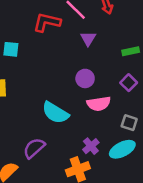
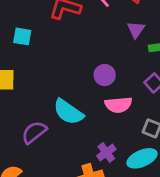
purple triangle: (88, 39) -> (136, 30), moved
purple semicircle: (34, 148) -> (34, 132), moved

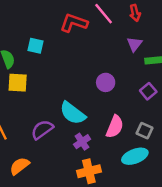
pink semicircle: (118, 105) -> (115, 127), moved, turned -65
purple cross: (106, 152) -> (82, 142), moved

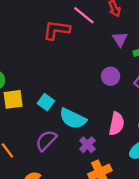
cyan square: (36, 46) -> (46, 102), moved, turned 35
purple circle: (106, 82) -> (111, 76), moved

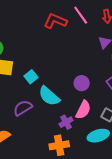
purple circle: (111, 76) -> (82, 83), moved
purple cross: (87, 145) -> (66, 122), moved

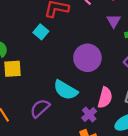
cyan square: (31, 77) -> (41, 32), moved
purple circle: (82, 83) -> (87, 58), moved, size x1.6

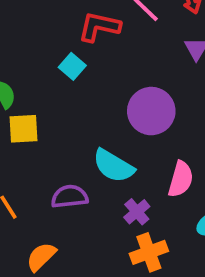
purple semicircle: (40, 108) -> (70, 197), turned 36
purple cross: (89, 114) -> (137, 212), moved

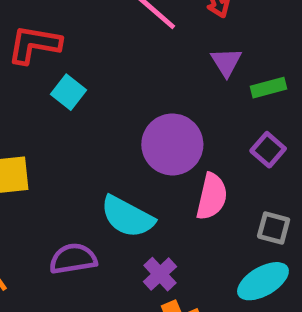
red L-shape: (99, 27) -> (34, 44), moved
pink semicircle: (181, 179) -> (212, 197), moved

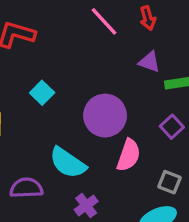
purple triangle: (226, 62) -> (149, 62), turned -45
cyan square: (69, 92) -> (42, 93), moved

